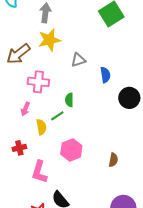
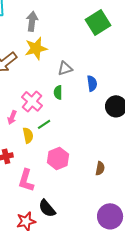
pink cross: (38, 82) -> (32, 101), moved, turned 35
green semicircle: (69, 100) -> (58, 92), moved

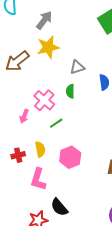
gray arrow: (32, 21) -> (44, 20), turned 30
yellow semicircle: (28, 135) -> (40, 149), moved

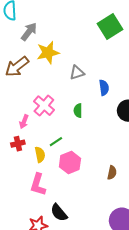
gray arrow: (44, 20) -> (29, 32), moved
green semicircle: (70, 91) -> (78, 111), moved
green line: (56, 123) -> (56, 142), moved
red cross: (18, 155) -> (18, 144), moved

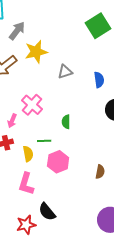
blue semicircle: (104, 88) -> (99, 80), moved
green semicircle: (78, 111) -> (66, 122), moved
green line: (56, 142) -> (44, 141), turned 32

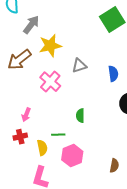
pink cross: (32, 105) -> (50, 82), moved

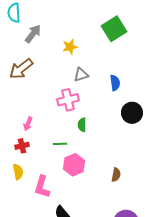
yellow star: (50, 46) -> (70, 47), moved, size x0.7
pink cross: (50, 82) -> (68, 100), moved, turned 35
yellow semicircle: (42, 148) -> (18, 172), moved

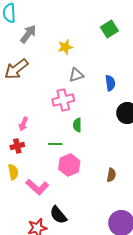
green square: (114, 29) -> (109, 29), size x0.7
pink L-shape: (42, 187) -> (37, 187), turned -65

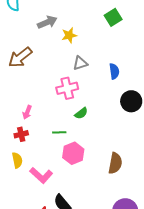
gray arrow: (28, 34) -> (47, 22), moved, turned 30
green semicircle: (77, 125) -> (81, 113), turned -128
brown semicircle: (111, 175) -> (115, 163), size x1.5

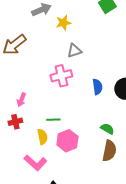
blue semicircle: (114, 71) -> (97, 87), moved
green semicircle: (81, 113) -> (107, 129), moved, turned -112
yellow semicircle: (17, 160) -> (42, 137), moved

